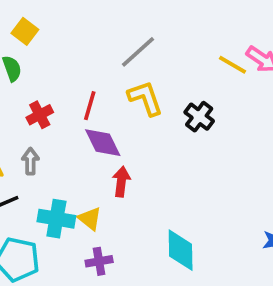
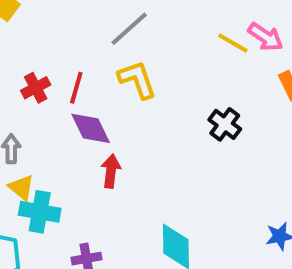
red cross: (40, 115) -> (36, 88), moved
black cross: (199, 117) -> (225, 124), moved
yellow triangle: (90, 219) -> (21, 187), moved

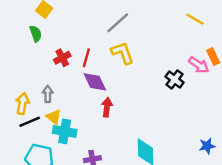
pink arrow: (265, 37) -> (199, 65), moved
yellow line: (233, 43) -> (195, 19), moved

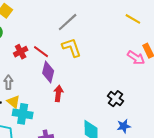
red line: (86, 58) -> (41, 52), turned -70
black cross: (175, 79) -> (116, 99), moved
purple diamond: (95, 82) -> (48, 72), turned 40
blue star: (207, 146) -> (124, 126), moved

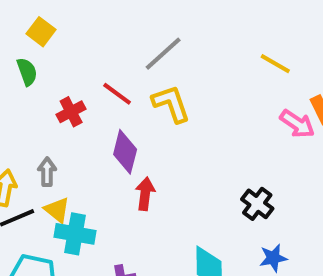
yellow line: (133, 19) -> (275, 64), moved
red line: (41, 52) -> (117, 94), moved

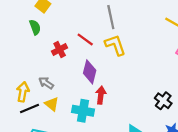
gray line: (163, 54) -> (111, 17), turned -60
gray arrow: (47, 172) -> (46, 83), turned -56
cyan cross: (75, 234) -> (83, 111), moved

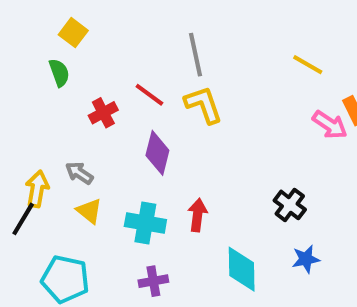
red arrow: (101, 95) -> (198, 215), moved
black line: (29, 109) -> (23, 219), moved, turned -36

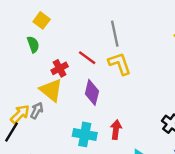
gray arrow: (79, 173) -> (37, 110), moved, turned 84
yellow arrow: (37, 189) -> (20, 114), turned 35
yellow triangle: (89, 211) -> (51, 90), moved, size x1.5

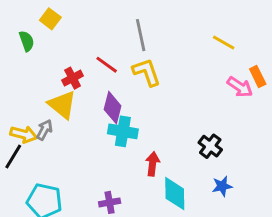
green semicircle: (33, 44) -> (27, 41), moved
yellow arrow: (20, 114) -> (24, 134), turned 60
red arrow: (116, 130) -> (152, 164), moved
cyan cross: (85, 134) -> (123, 131), moved

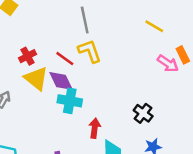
red line: (107, 65) -> (65, 59), moved
yellow triangle: (62, 105) -> (36, 78), moved
purple diamond: (113, 108) -> (61, 81), turned -40

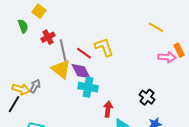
gray line: (85, 20) -> (63, 50), moved
red cross: (28, 56) -> (48, 37), moved
pink arrow: (168, 64) -> (167, 57), turned -30

